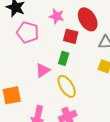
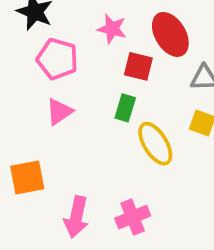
pink triangle: (43, 70) -> (59, 112), moved
yellow ellipse: (67, 86) -> (155, 144), moved

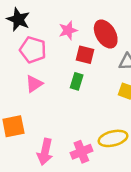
pink star: (112, 29) -> (68, 30), turned -30
yellow ellipse: (155, 144) -> (113, 138), moved, turned -72

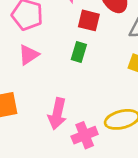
pink arrow: (45, 152) -> (57, 114), moved

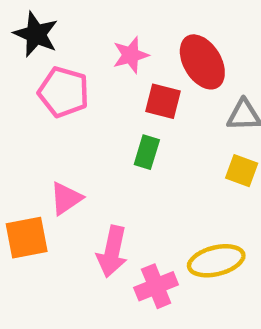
pink triangle: (29, 55) -> (66, 198), moved

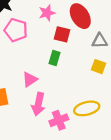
pink triangle: (66, 198) -> (30, 79), moved

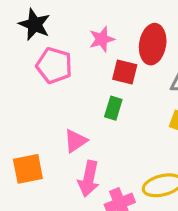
red ellipse: (80, 16) -> (153, 44), turned 40

